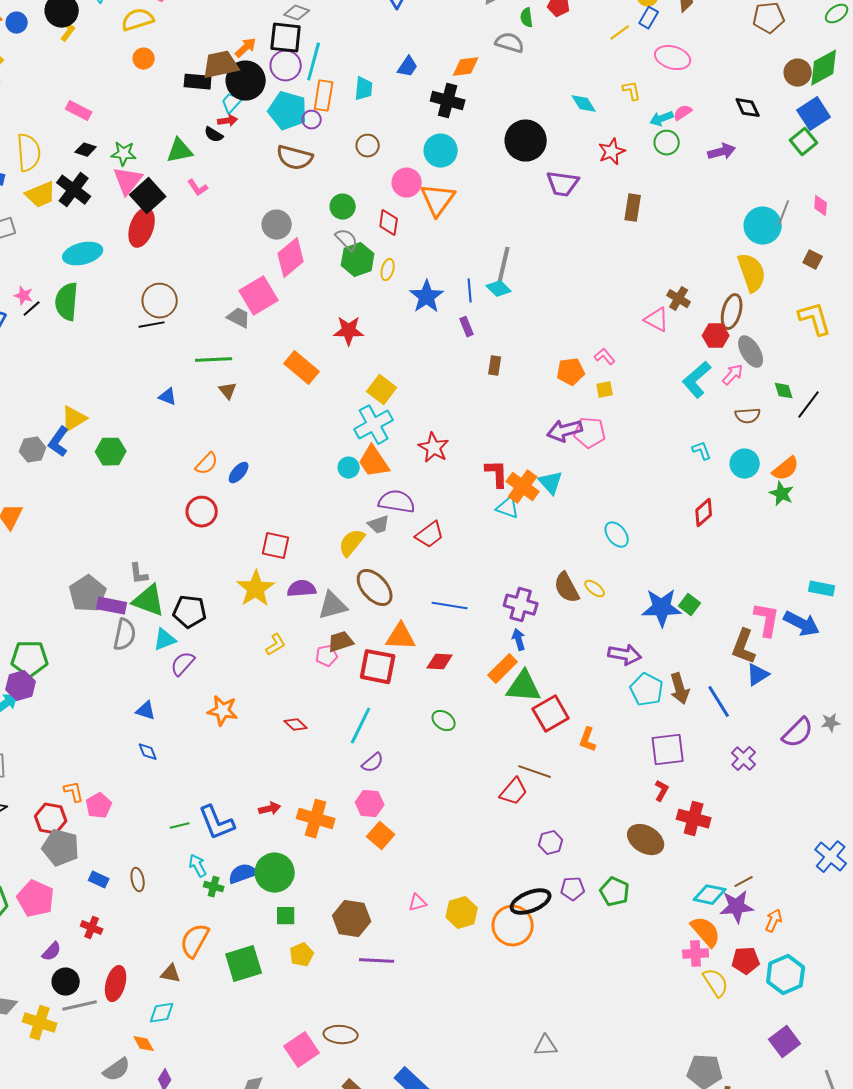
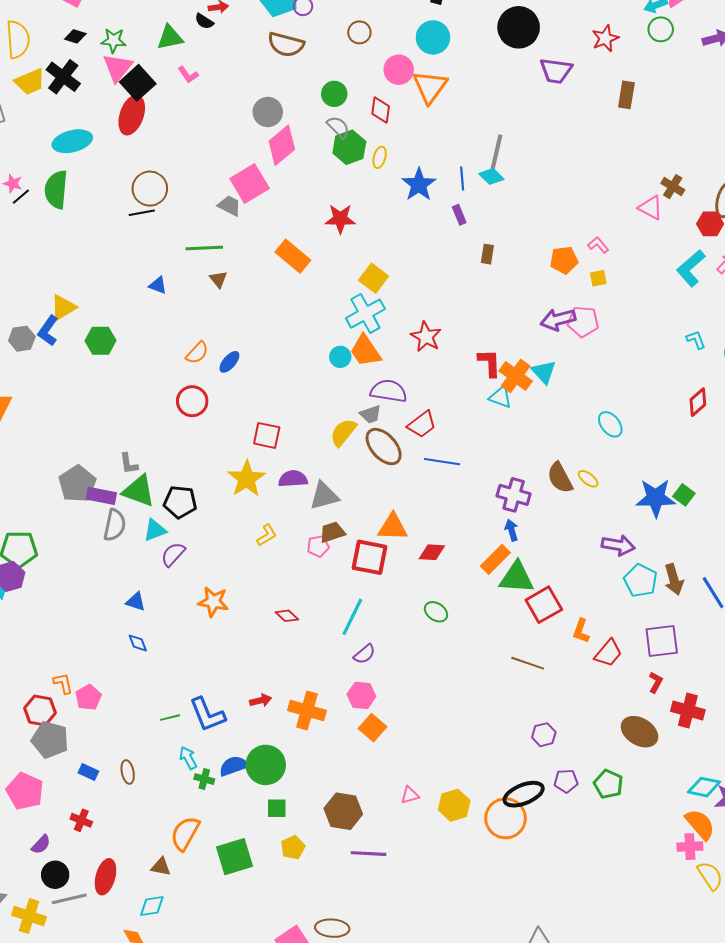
brown ellipse: (375, 588) -> (384, 447), moved
blue line: (450, 606) -> (442, 462), moved
red trapezoid: (514, 792) -> (608, 653), moved

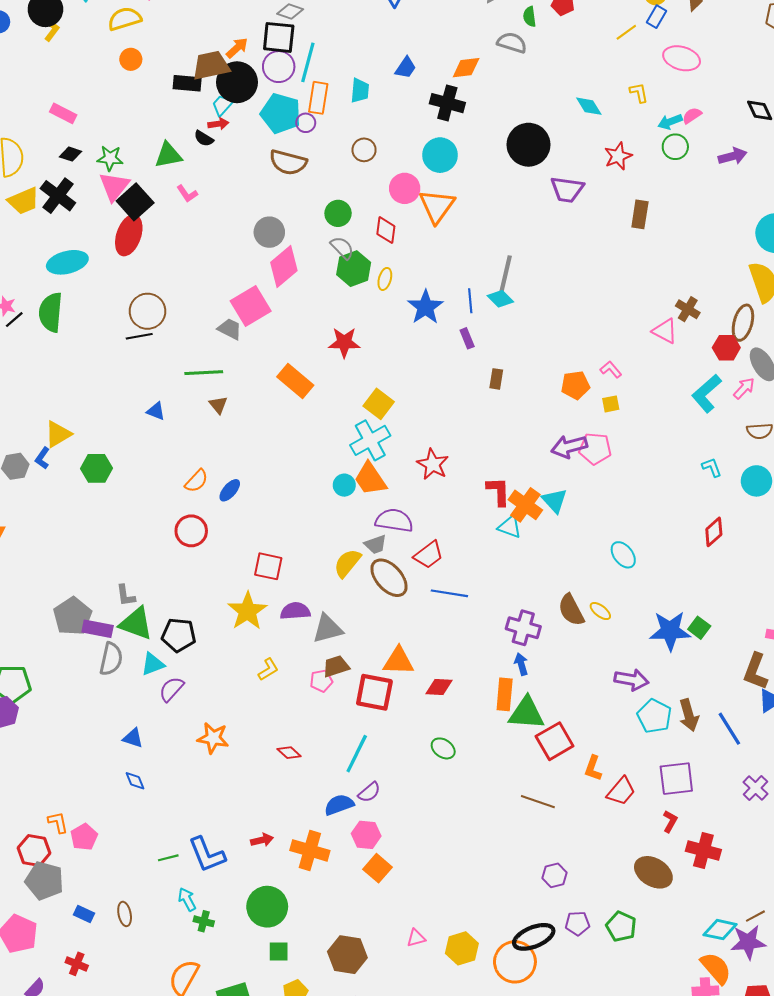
blue L-shape: (48, 331) -> (42, 458), size x0.7
orange rectangle: (495, 559) -> (505, 694), turned -40
blue semicircle: (233, 766) -> (339, 805), moved

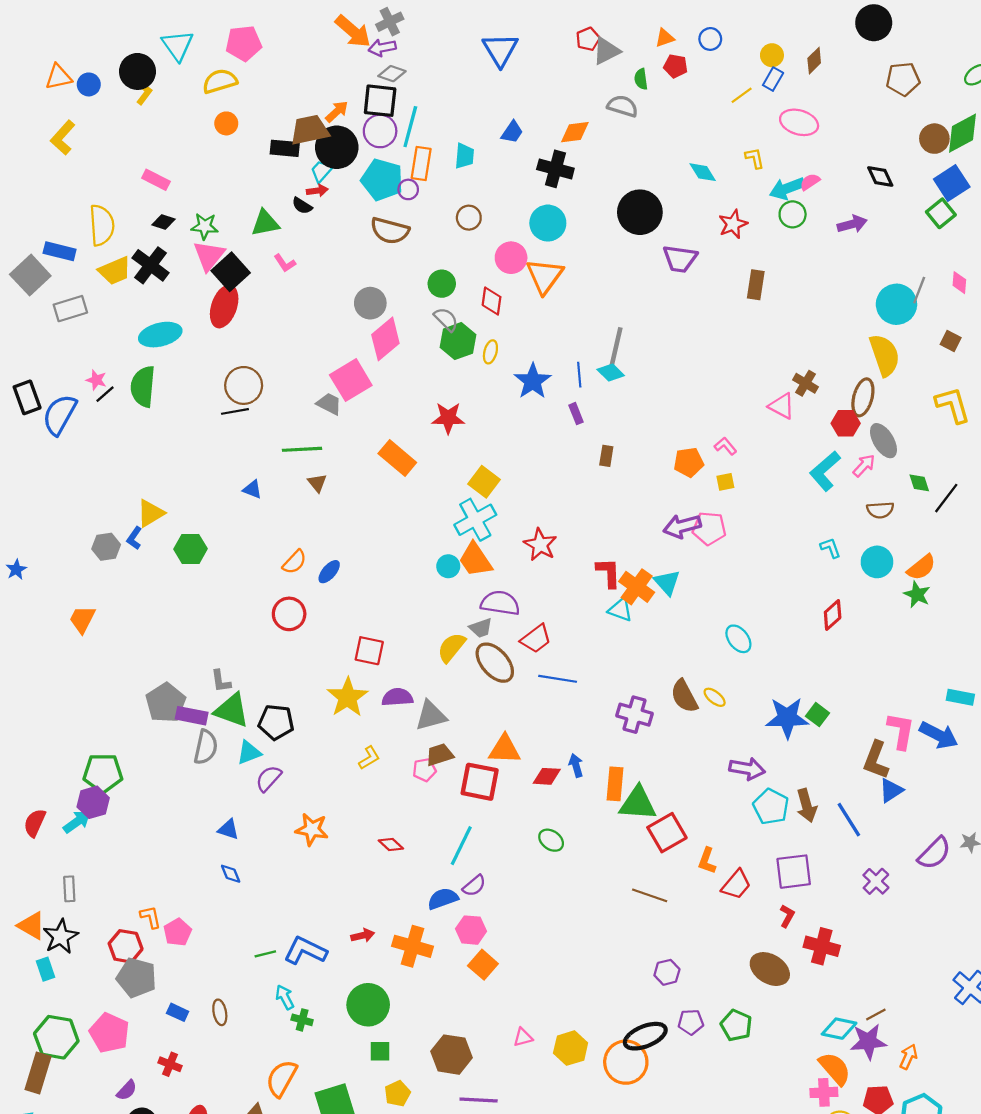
cyan arrow: (670, 122) -> (787, 188), size x1.4
blue arrow: (521, 664) -> (576, 765), moved
blue L-shape: (207, 855) -> (305, 951), turned 138

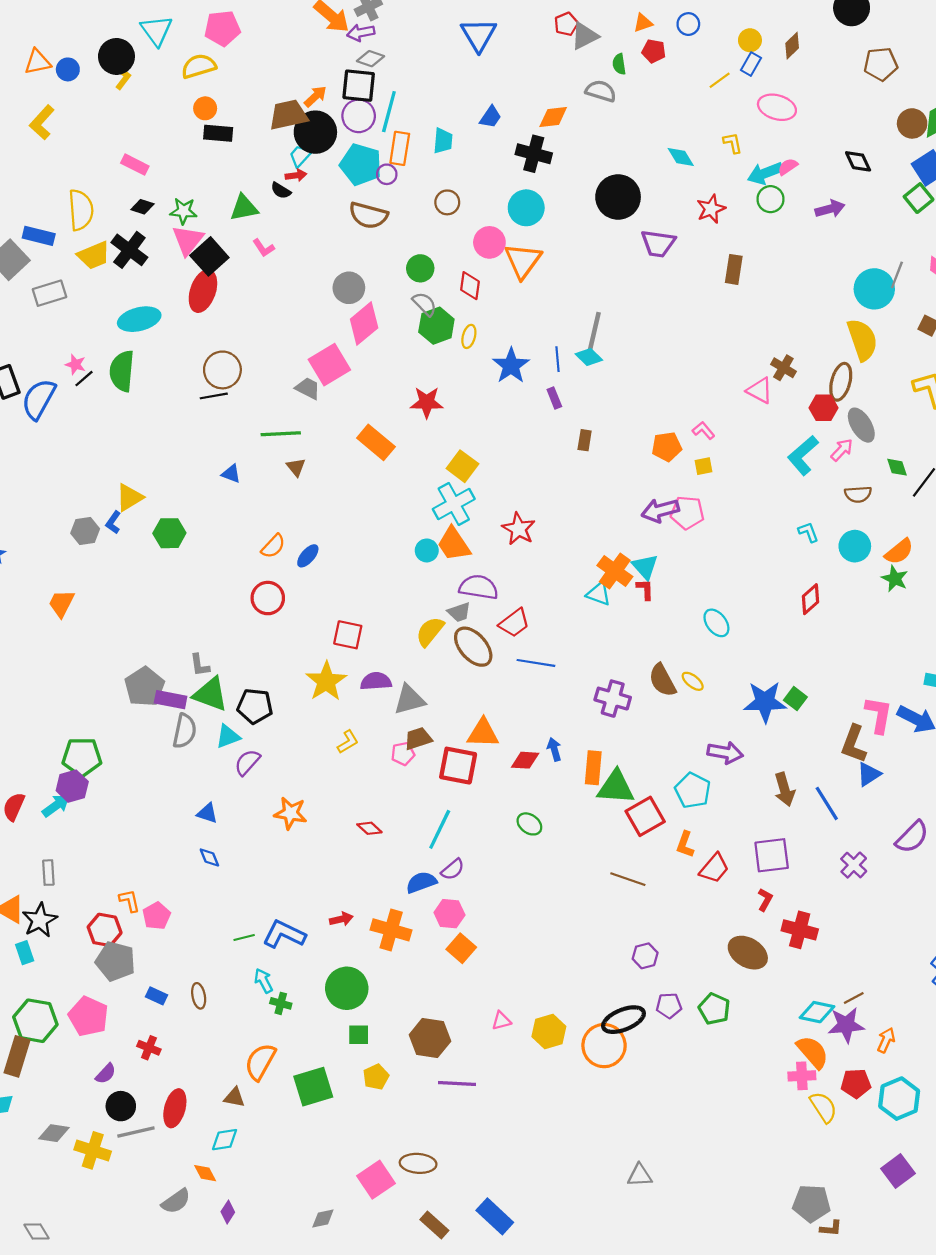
black rectangle: (285, 148) -> (218, 133), moved
red L-shape: (608, 573) -> (645, 589), moved, size x0.7
cyan pentagon: (771, 807) -> (693, 790), moved

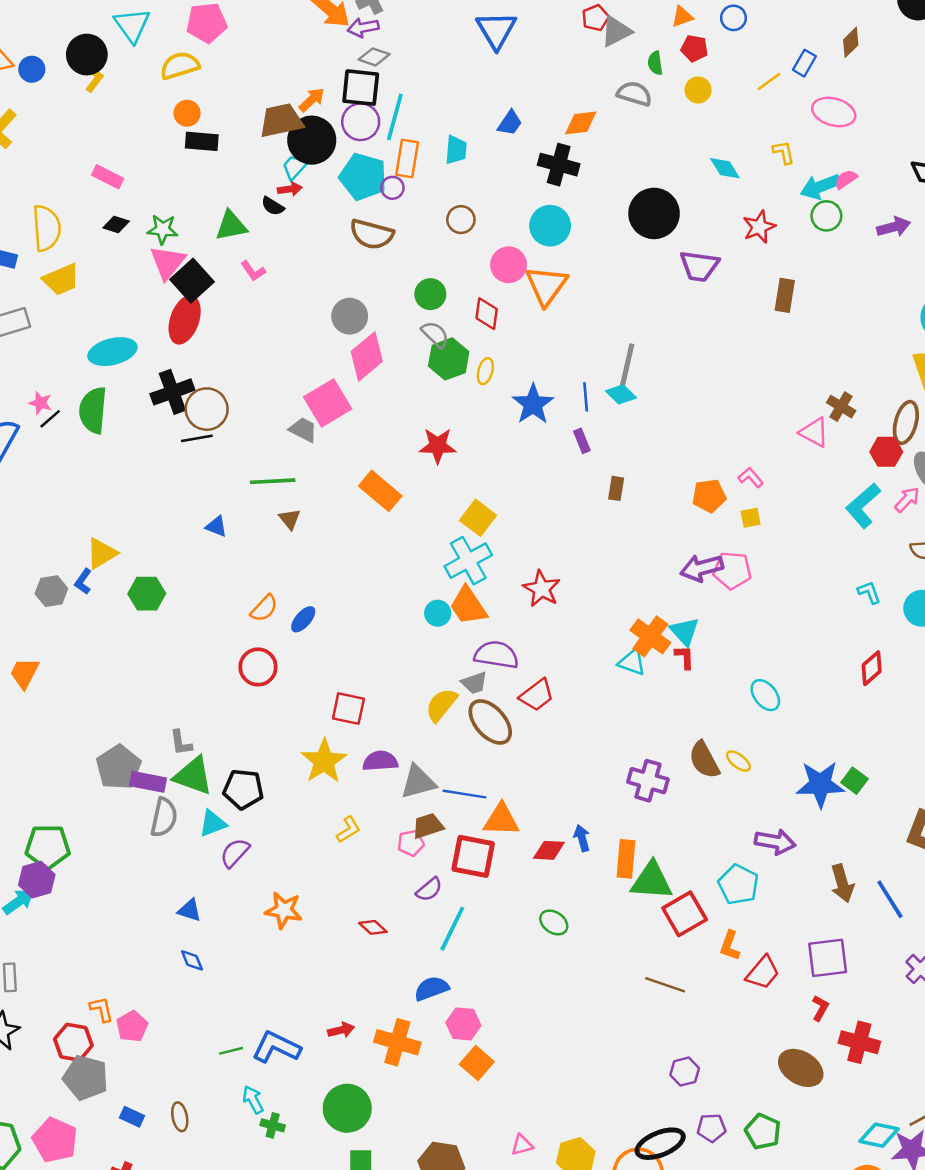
yellow circle: (750, 40) -> (698, 90), moved
black cross: (129, 250) -> (172, 392), moved, turned 33
blue line: (536, 663) -> (465, 794), moved
purple semicircle: (453, 869) -> (429, 889), moved

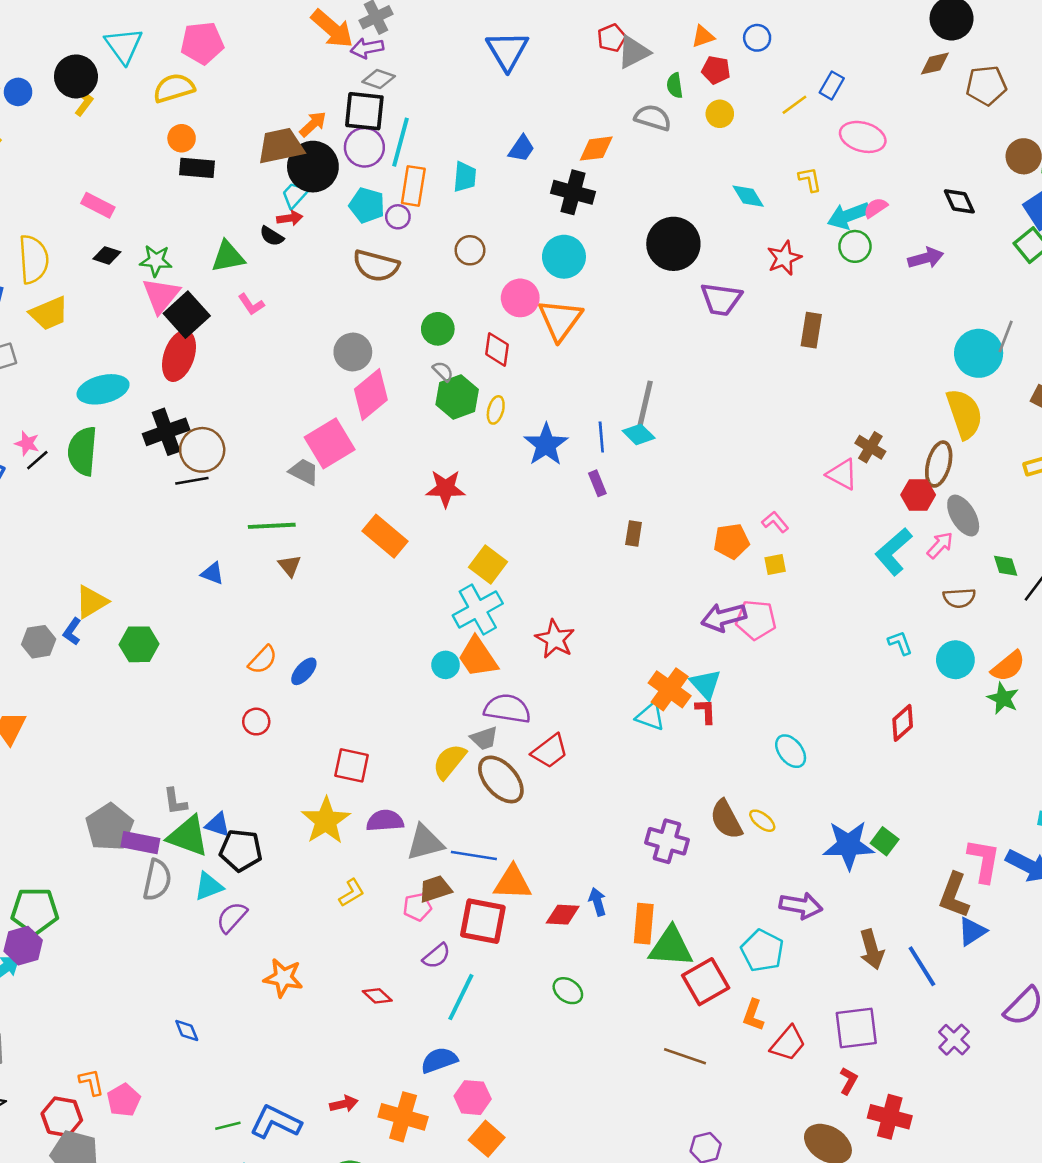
brown diamond: (851, 42) -> (935, 64), moved, turned 32
cyan pentagon: (363, 177) -> (367, 205), size x0.7
gray semicircle: (435, 334) -> (443, 371), size x0.7
red circle: (258, 667) -> (256, 722), size x0.7
blue triangle: (190, 910) -> (218, 825), moved

